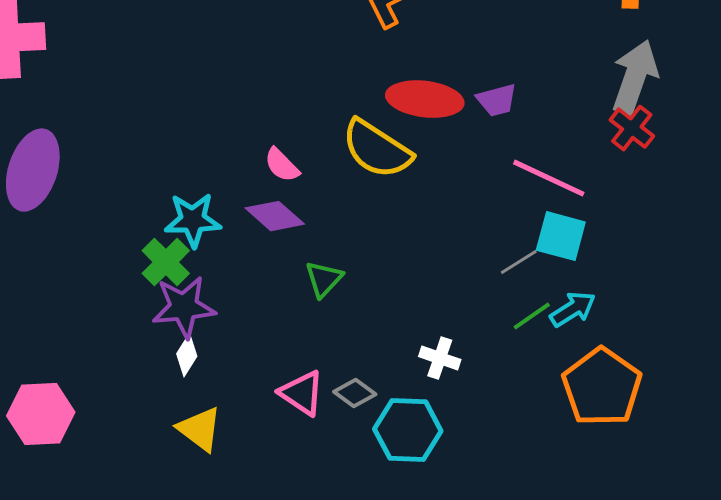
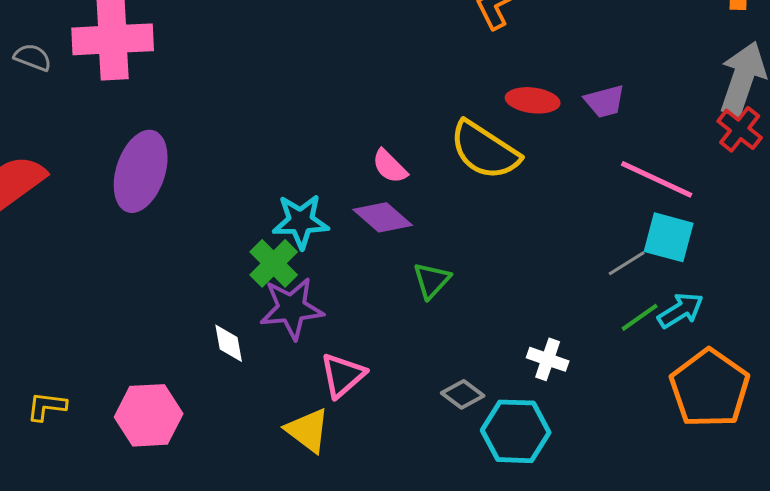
red ellipse: (425, 99) -> (533, 100), size x0.7
white diamond: (187, 355) -> (229, 343), moved, turned -42
pink triangle: (302, 393) -> (343, 375), moved, turned 45

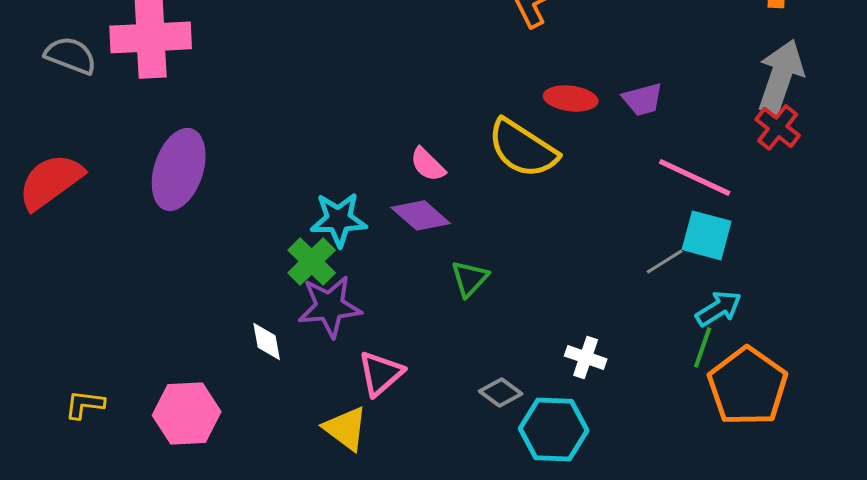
gray semicircle: (33, 57) -> (71, 55), size x1.4
green line: (640, 317) -> (703, 347), moved, turned -36

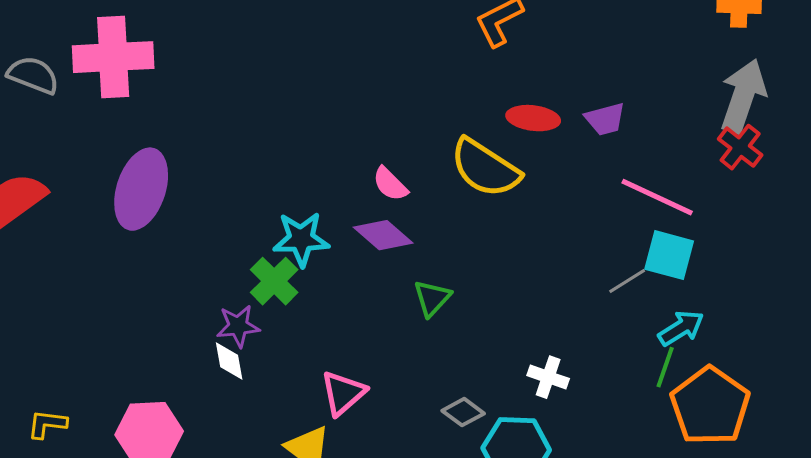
purple star: (330, 306) -> (238, 326), moved, size x0.7

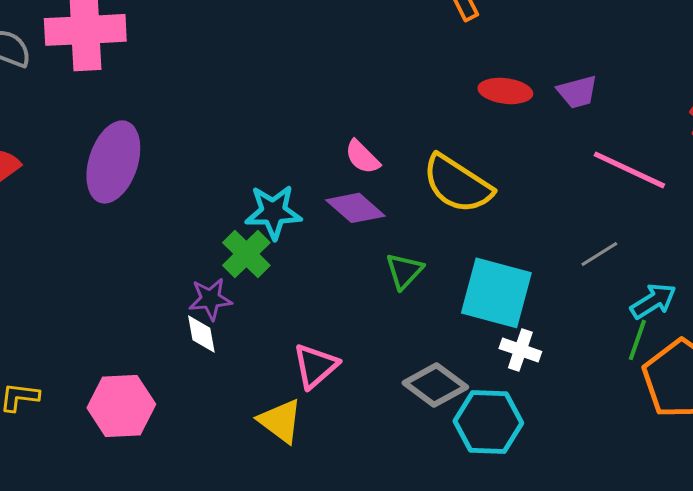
yellow semicircle: (485, 168) -> (457, 184), moved
cyan square: (669, 255) -> (496, 293), moved, size x1.4
gray diamond: (463, 412) -> (435, 385), size x1.5

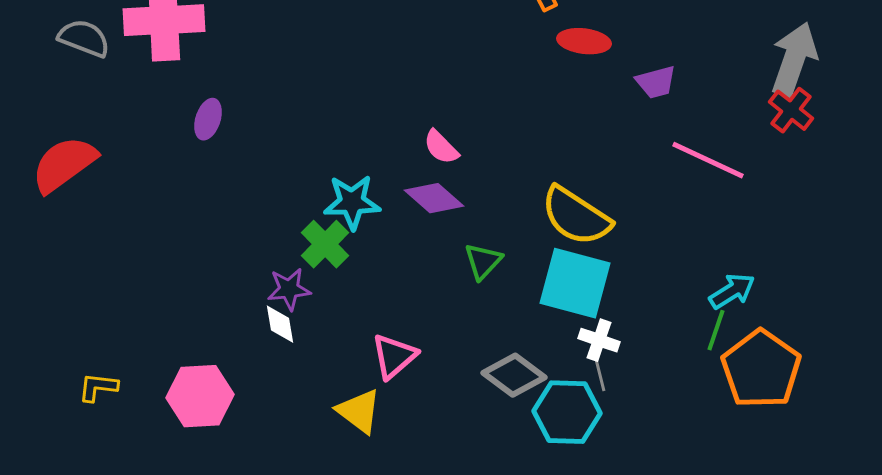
red ellipse: (505, 91) -> (584, 41), moved
purple ellipse: (113, 162) -> (208, 119), moved, size x0.5
yellow semicircle: (457, 184) -> (576, 216), moved
gray line: (599, 254) -> (599, 371), moved, turned -72

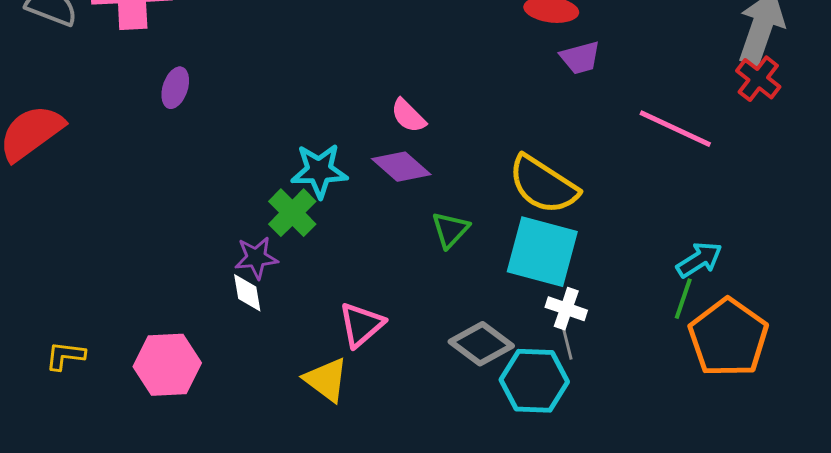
purple trapezoid: (656, 82) -> (580, 58), moved

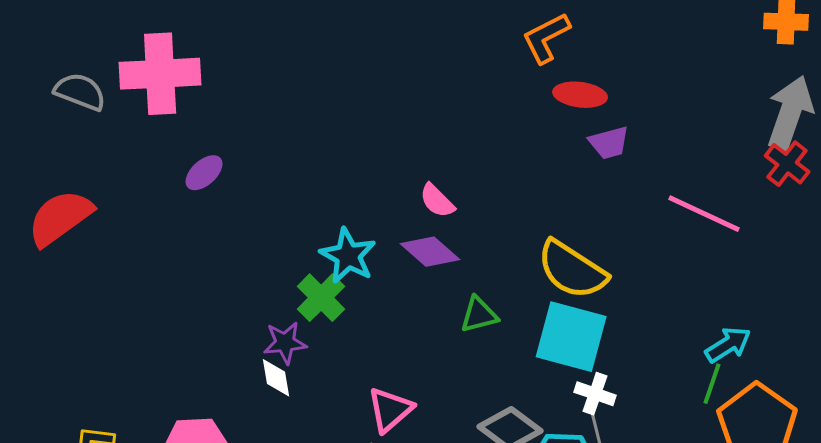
purple ellipse: (175, 88) -> (204, 173), turned 30
cyan star: (319, 171) -> (348, 256), turned 30
green triangle: (450, 230) -> (479, 315), turned 33

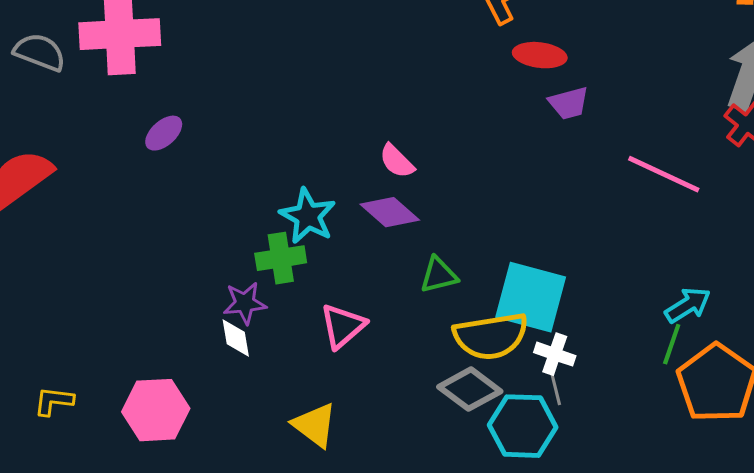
yellow semicircle: (572, 270) -> (491, 336), moved, turned -42
green cross: (321, 298) -> (281, 258), turned 36
pink triangle: (390, 410) -> (343, 326), moved

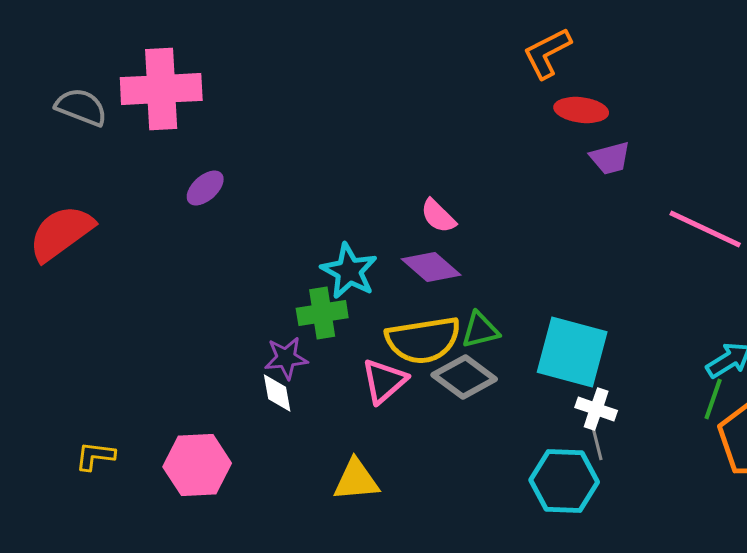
yellow semicircle: (491, 336) -> (423, 340), moved
gray diamond: (470, 389) -> (464, 377), moved
yellow triangle: (315, 425) -> (356, 480), turned -42

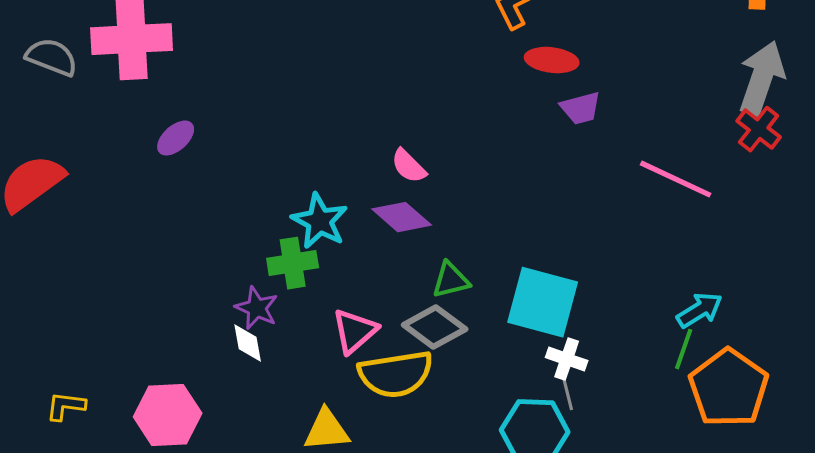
yellow semicircle: (423, 340) -> (396, 374), moved
purple star: (286, 358) -> (257, 308), turned 30

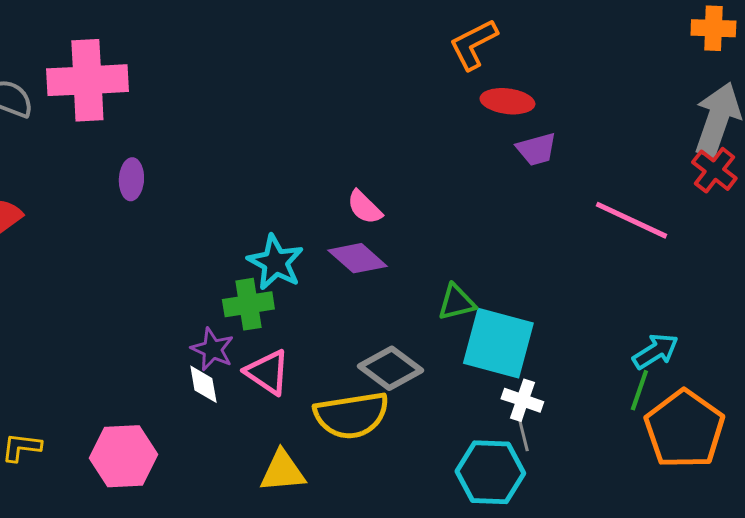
purple ellipse: (176, 138) -> (131, 179), turned -45
green triangle: (451, 280) -> (456, 302), moved
pink triangle: (355, 331) -> (267, 372), moved, turned -45

